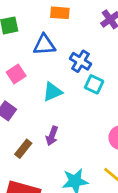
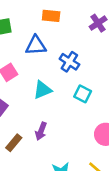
cyan square: (94, 84) -> (83, 94), moved

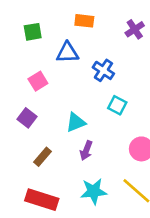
cyan triangle: (42, 90) -> (76, 122), moved
purple arrow: (41, 131) -> (86, 151), moved

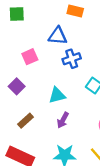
green square: (33, 32) -> (17, 14), moved
blue cross: (103, 70) -> (72, 59), moved, turned 30

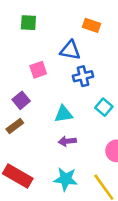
purple arrow: (63, 120) -> (67, 141), turned 49
brown rectangle: (25, 121) -> (15, 126), moved

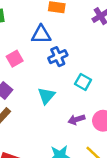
cyan triangle: (64, 114) -> (46, 96), turned -30
purple arrow: (67, 141) -> (76, 120), moved

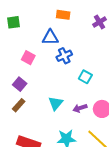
pink square: (15, 59) -> (28, 58), turned -32
cyan triangle: (46, 96) -> (56, 103), moved

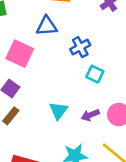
blue cross: (64, 56) -> (80, 47), moved
pink square: (28, 58) -> (20, 54), size x1.5

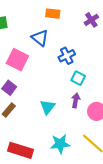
blue triangle: (47, 26) -> (40, 38), turned 42
purple arrow: (90, 115) -> (76, 100), moved, turned 120

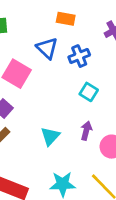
blue cross: (67, 56) -> (79, 56), moved
cyan square: (78, 78) -> (89, 92), moved

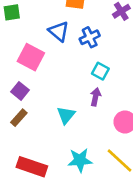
purple arrow: (86, 131) -> (96, 97), moved

